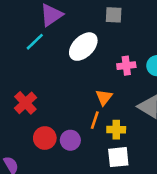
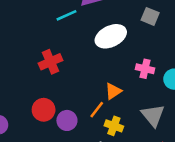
red cross: (25, 103) -> (51, 62), moved

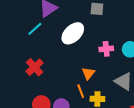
orange line: (97, 110) -> (81, 91), turned -40

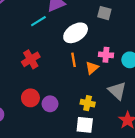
orange triangle: (88, 73) -> (92, 68), moved
orange line: (81, 91) -> (73, 60), moved

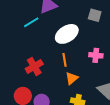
red cross: (31, 59) -> (34, 66), moved
orange triangle: (92, 68) -> (72, 78), moved

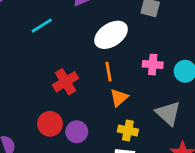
cyan line: (31, 22) -> (42, 26), moved

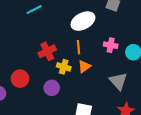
red circle: (50, 124) -> (20, 79), moved
yellow cross: (128, 131) -> (64, 67), moved

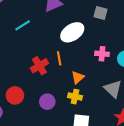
orange line: (79, 47) -> (59, 58), moved
yellow cross: (64, 67) -> (75, 97), moved

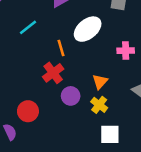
orange line: (59, 58) -> (61, 48), moved
yellow cross: (75, 97) -> (99, 105), turned 32
purple circle: (47, 102) -> (71, 96), moved

